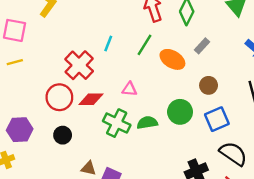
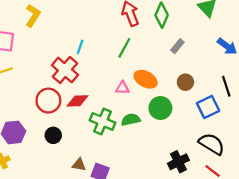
cyan line: (108, 44) -> (80, 47), moved
orange ellipse: (172, 59) -> (146, 79), moved
pink triangle: (129, 89) -> (122, 88), moved
blue square: (217, 119) -> (208, 107), moved

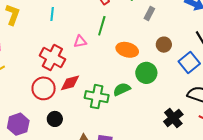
cyan line: (80, 47) -> (52, 14), moved
pink triangle: (122, 88) -> (80, 42), moved

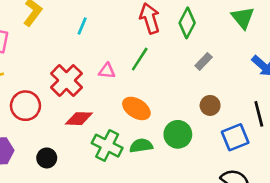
orange ellipse: (127, 50) -> (136, 108), moved
red circle: (44, 88) -> (25, 106), moved

